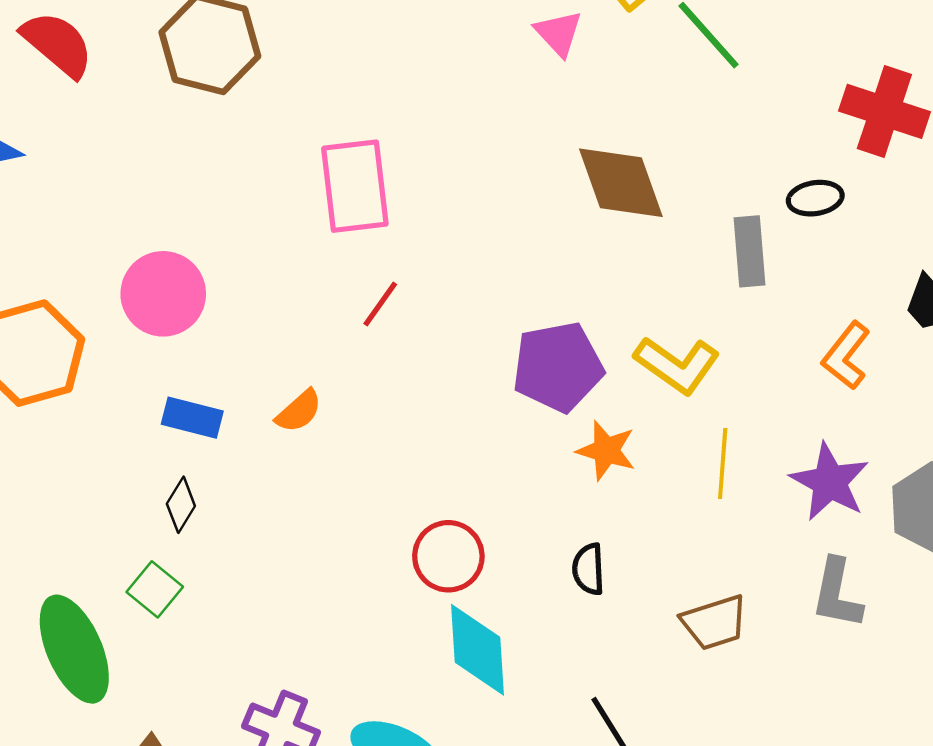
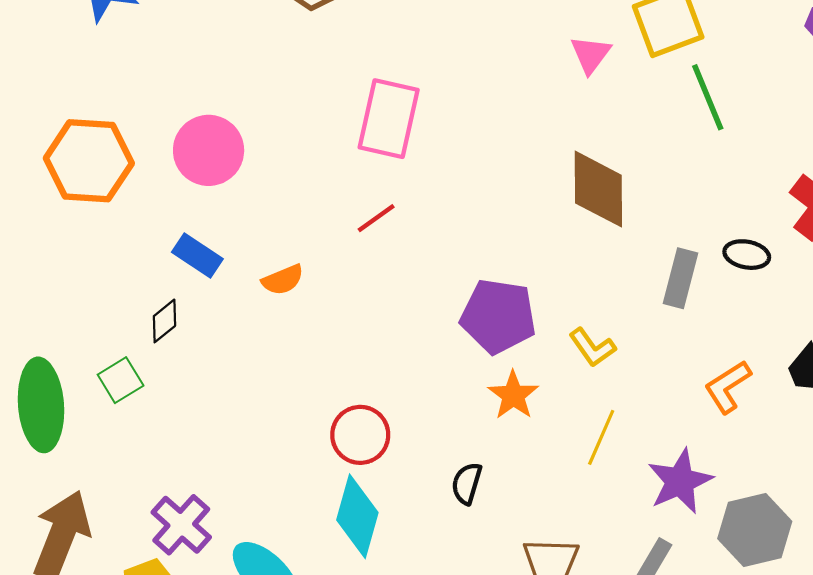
yellow L-shape: (677, 365) -> (592, 347), size x0.7

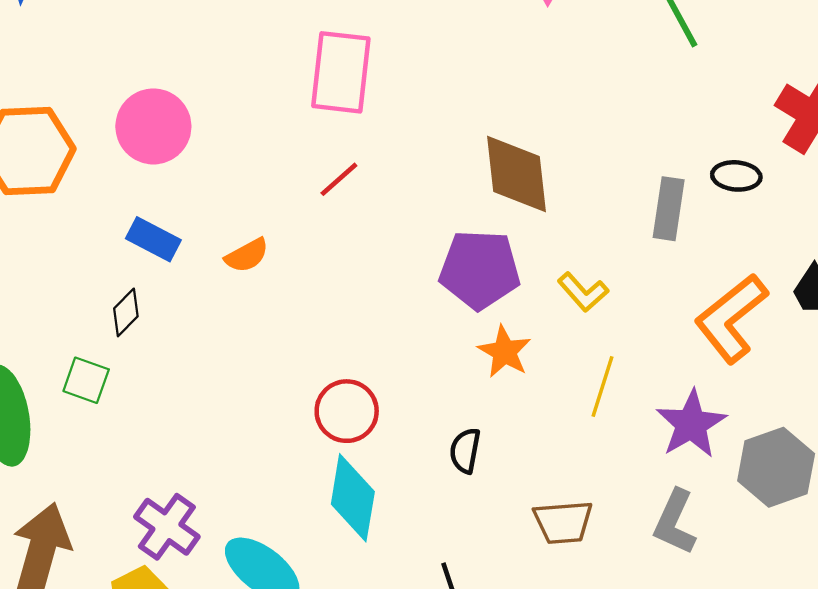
brown diamond: (598, 189) -> (517, 174), moved
green square: (121, 380) -> (86, 380), turned -33
orange L-shape: (728, 387) -> (731, 318), size x1.5

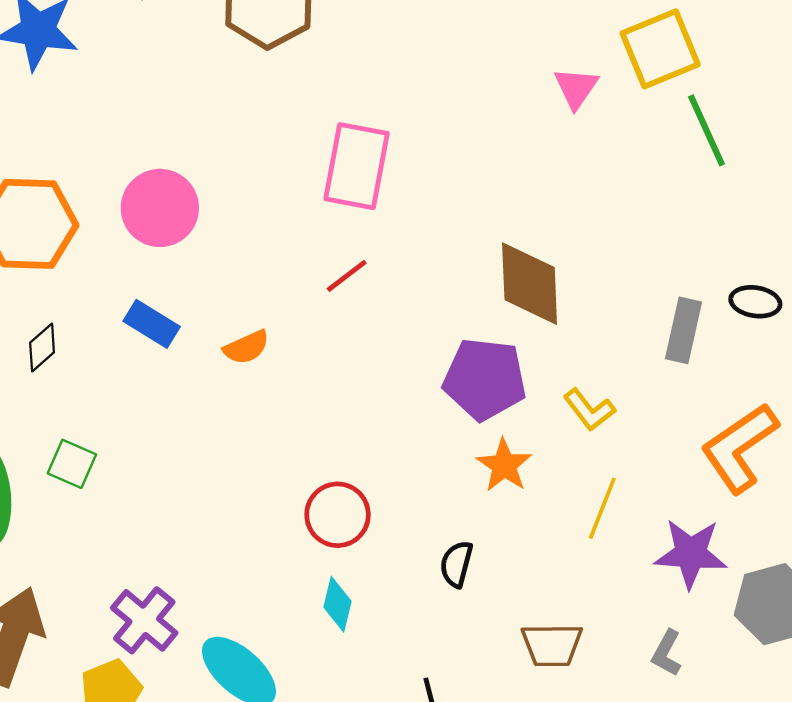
black diamond: (126, 312) -> (42, 348), moved
purple star: (691, 424) -> (691, 554), turned 30
cyan diamond: (353, 498) -> (338, 604), size x0.6
gray L-shape: (675, 522) -> (667, 653), size x0.7

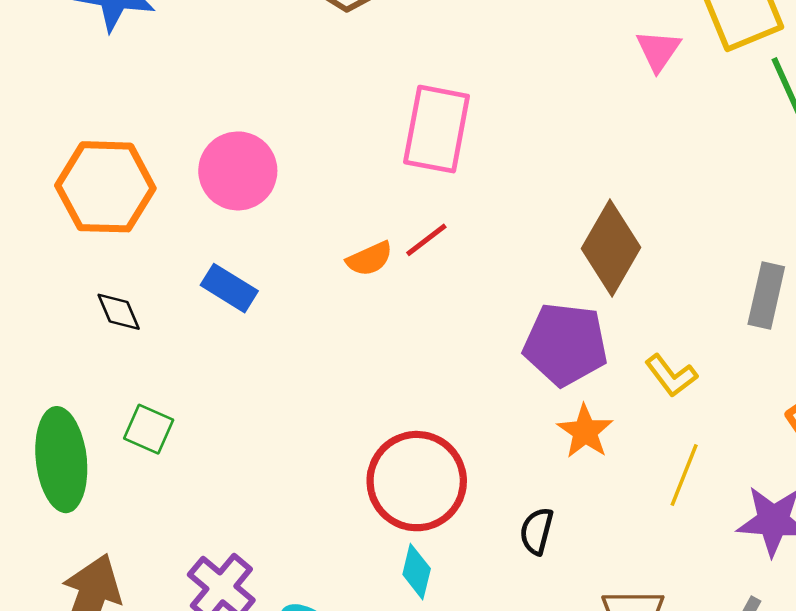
brown diamond: (530, 284) -> (611, 248), turned 32
orange semicircle: (246, 347) -> (370, 259), moved
black diamond: (42, 348) -> (119, 312), turned -72
red circle: (338, 515) -> (417, 481), size x1.5

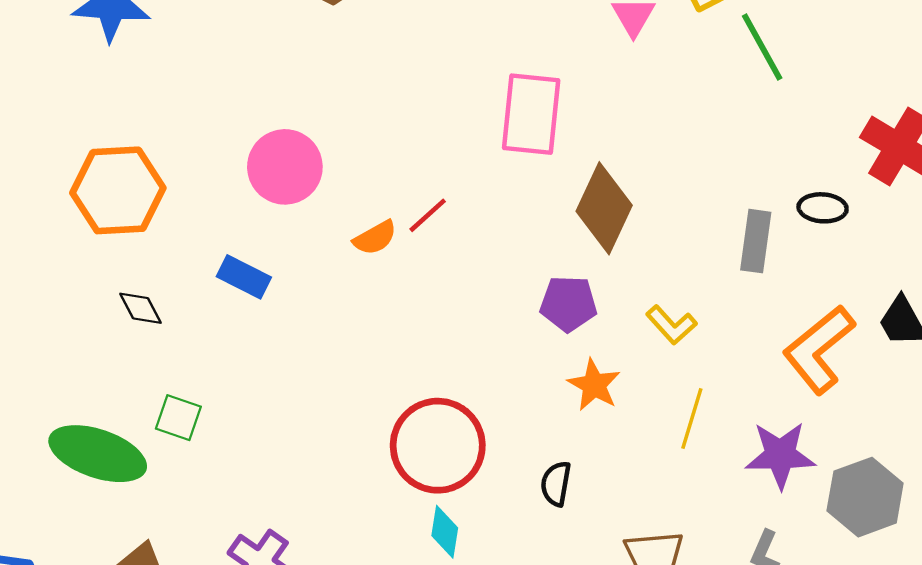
pink rectangle: (437, 129) -> (531, 114), moved
pink circle: (238, 171) -> (285, 167), moved
purple pentagon: (565, 344) -> (568, 304), size x0.7
green ellipse: (61, 460) -> (98, 454), turned -60

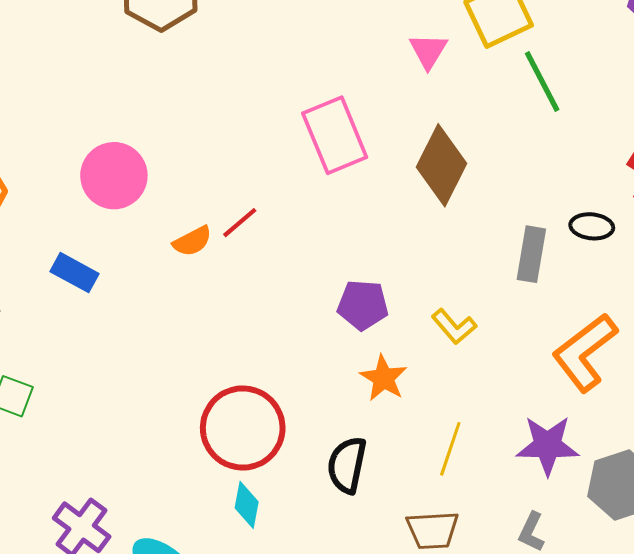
pink rectangle: (531, 114) -> (335, 135), turned -30
brown diamond: (604, 208) -> (441, 165), moved
yellow line: (692, 419) -> (450, 449), moved
black semicircle: (556, 484) -> (347, 465), size x1.4

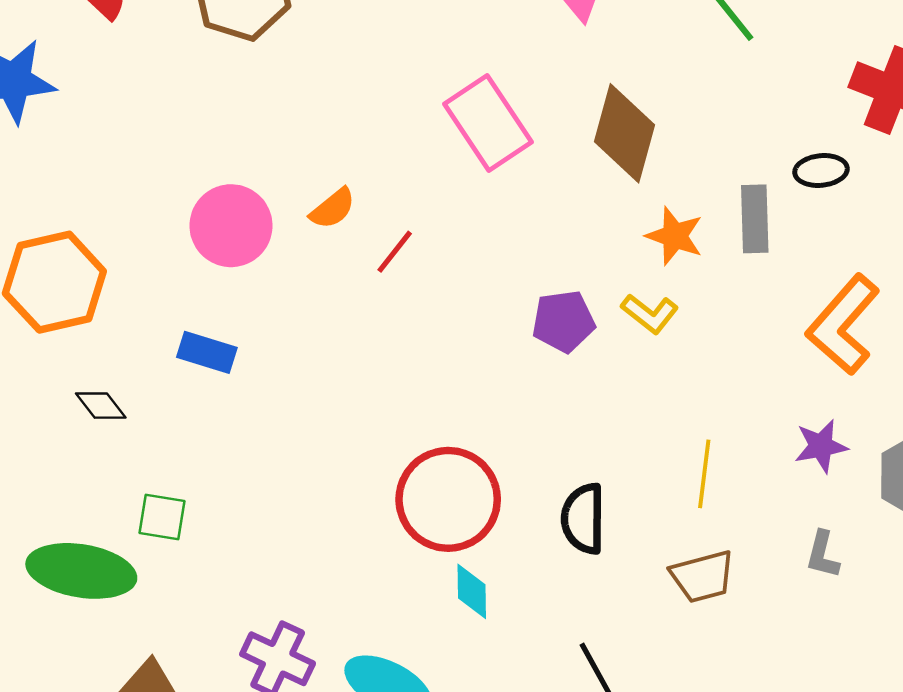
orange semicircle: (192, 241) -> (333, 209), moved
yellow L-shape: (454, 327) -> (650, 314), moved
orange star: (384, 378) -> (675, 236), moved
purple star: (548, 445) -> (821, 446), size x0.7

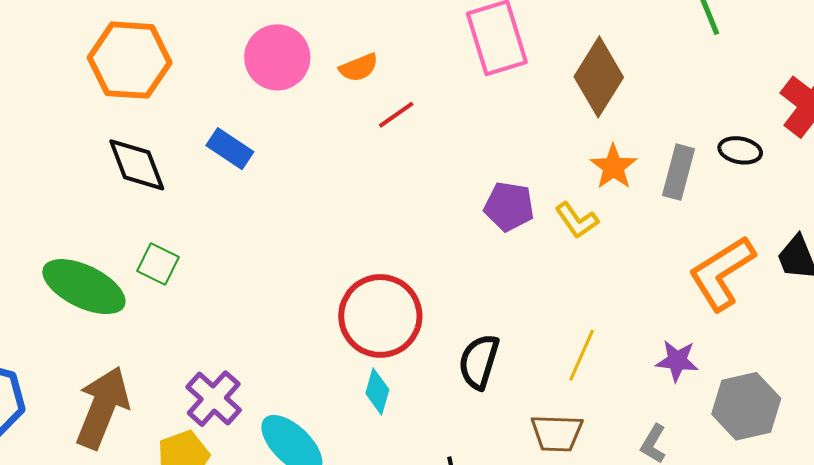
black diamond: (101, 406) -> (137, 165), size x1.6

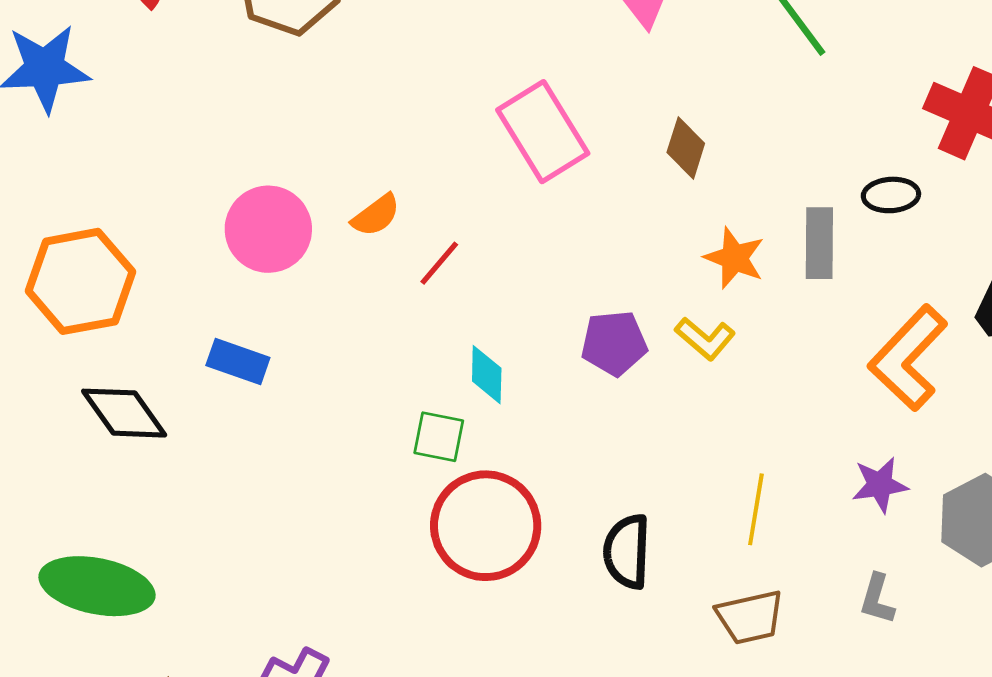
brown diamond: (599, 77) -> (686, 148), size x0.6
green square: (158, 264) -> (439, 437), moved
cyan diamond: (377, 392) -> (487, 375), moved

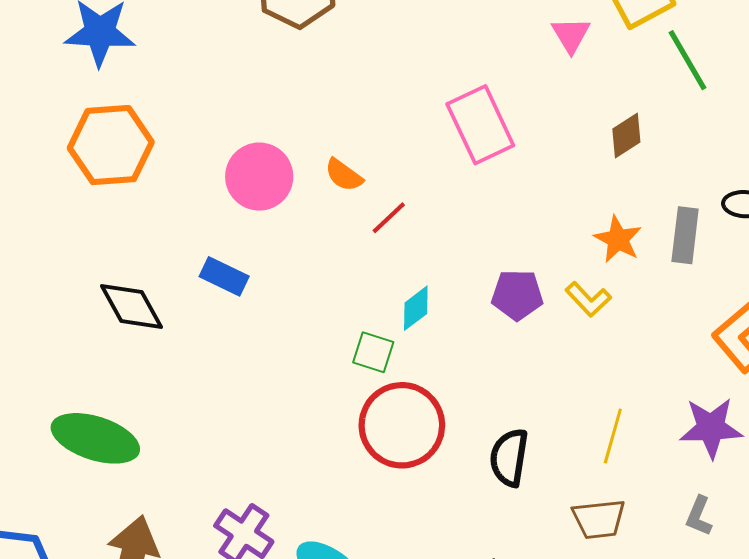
brown diamond: (686, 148) -> (626, 136), moved, turned 33
orange semicircle: (376, 215) -> (344, 175), turned 66
orange hexagon: (80, 281) -> (111, 145), moved
cyan diamond: (487, 375) -> (416, 308), turned 45
purple star: (880, 485) -> (711, 428), size x1.4

